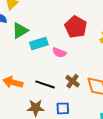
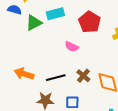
cyan rectangle: (39, 43) -> (55, 14), moved
black line: (45, 84) -> (56, 78), turned -36

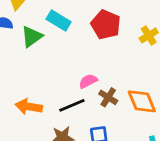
cyan rectangle: (55, 14) -> (59, 21), turned 54
pink semicircle: (72, 47) -> (88, 81), moved, turned 136

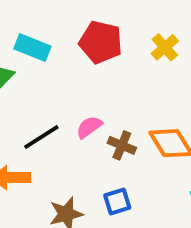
black line: (72, 105) -> (41, 137), moved

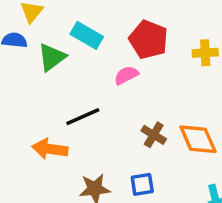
yellow cross: (165, 47) -> (205, 53), turned 30
pink semicircle: (89, 127) -> (126, 75), moved

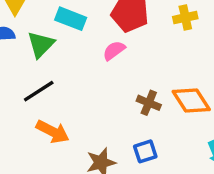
black line: (83, 117) -> (39, 91), moved
orange arrow: (50, 149) -> (53, 132), turned -152

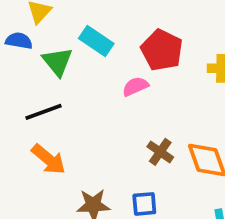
green triangle: (41, 44) -> (57, 62), turned -36

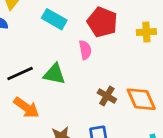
green triangle: (57, 62) -> (54, 74), moved, turned -35
pink semicircle: (135, 86) -> (85, 50), turned 108

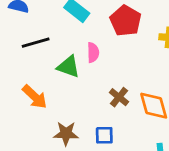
pink semicircle: (85, 50) -> (93, 52), moved
black line: (20, 73) -> (36, 43), moved

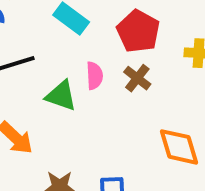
brown cross: (119, 97) -> (137, 78), moved

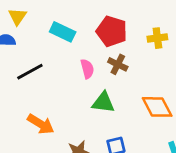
green triangle: (61, 96) -> (103, 102), moved

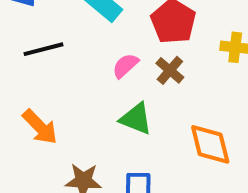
pink semicircle: (87, 69) -> (125, 66), turned -132

